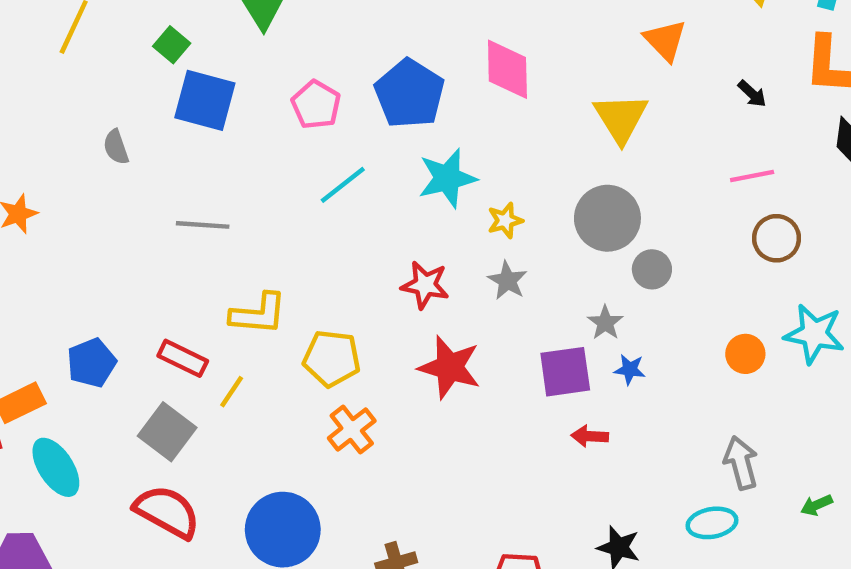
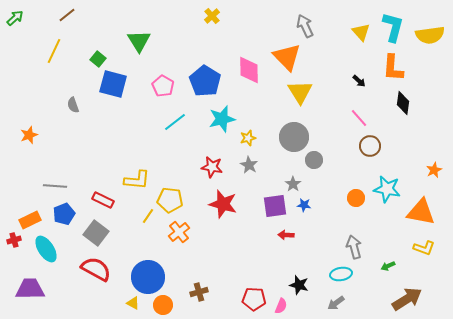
orange triangle: (665, 40) -> (287, 57), moved, size x1.4
pink line: (752, 176) -> (359, 118), turned 60
gray line: (203, 225) -> (55, 186), moved
blue pentagon: (91, 363) -> (64, 214), moved
yellow line: (232, 392) -> (148, 216), moved

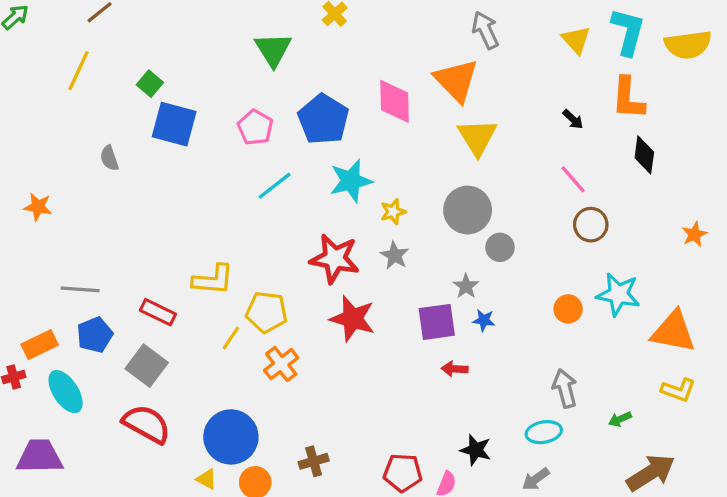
green triangle: (139, 41) -> (273, 50), moved
orange star: (29, 135) -> (38, 207), turned 30
red star: (212, 167) -> (335, 259), size x1.4
orange star: (434, 170) -> (695, 234), moved

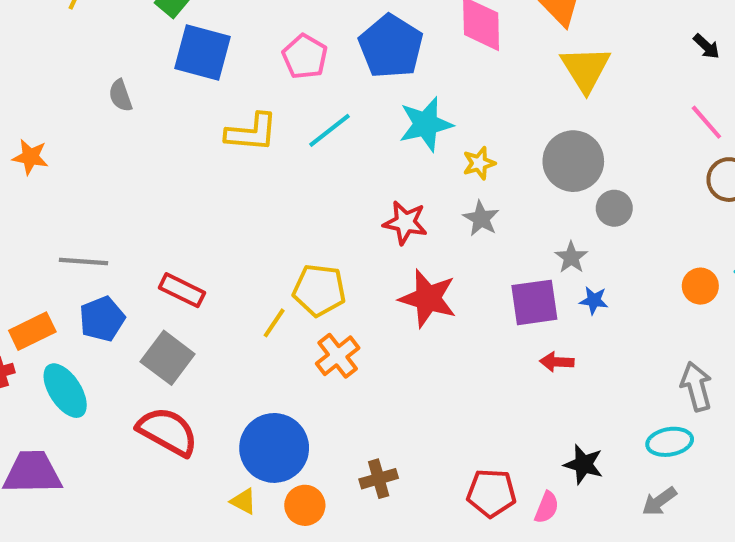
red star: (335, 259) -> (405, 223), size x0.7
yellow L-shape: (213, 280) -> (252, 132), moved

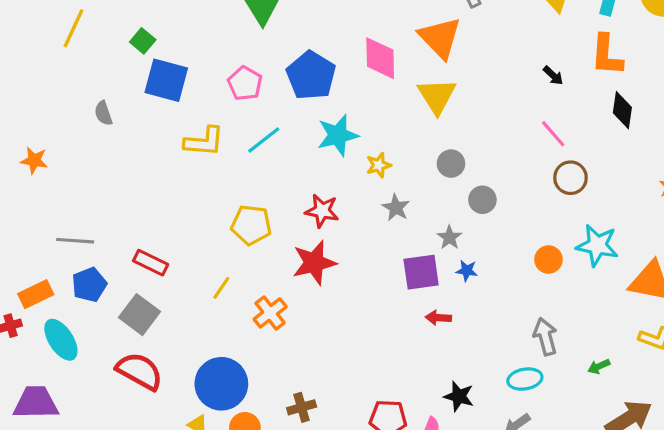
yellow triangle: (586, 69) -> (437, 96), moved
gray circle: (573, 161) -> (451, 164), size x0.6
gray star: (481, 218) -> (396, 208), moved
yellow pentagon: (319, 290) -> (251, 225), moved
red star: (428, 298) -> (314, 263), moved, turned -30

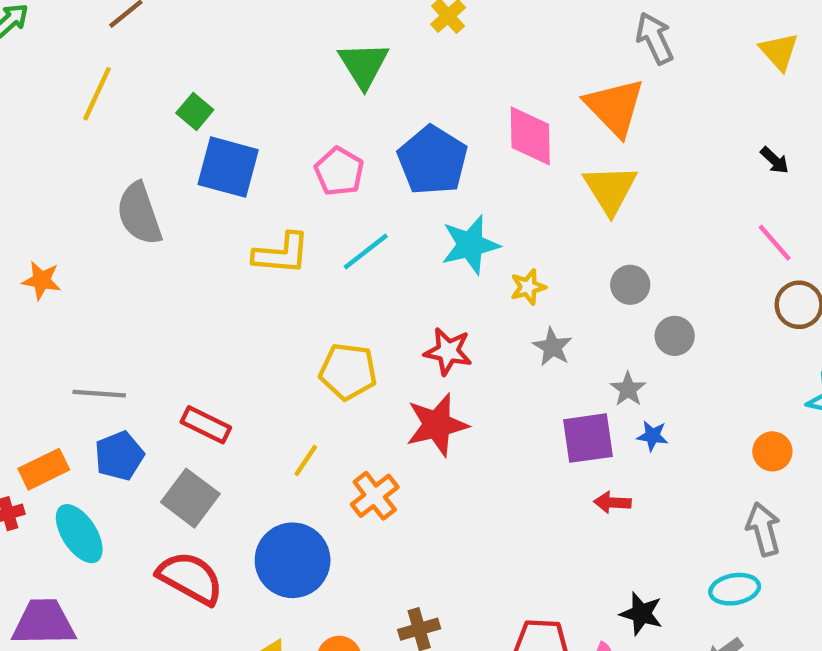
gray semicircle: (103, 113) -> (139, 214), size x1.8
orange circle: (548, 260) -> (772, 451), moved
blue circle: (221, 384) -> (293, 560), moved

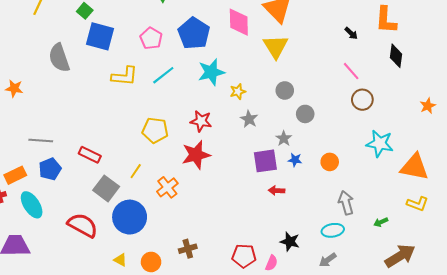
orange circle: (772, 451) -> (330, 162), moved
gray square: (190, 498) -> (106, 188), moved

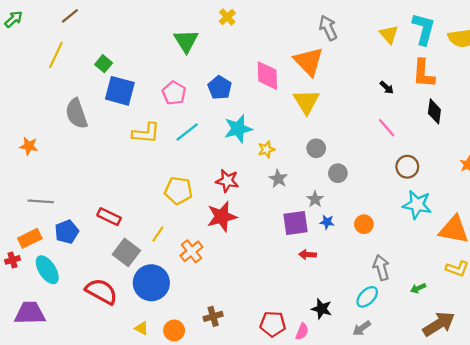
blue pentagon: (194, 33) -> (220, 88), size x0.7
brown circle: (362, 100) -> (407, 167), moved
gray line: (41, 140) -> (41, 201), moved
cyan ellipse: (333, 230) -> (367, 297), turned -35

